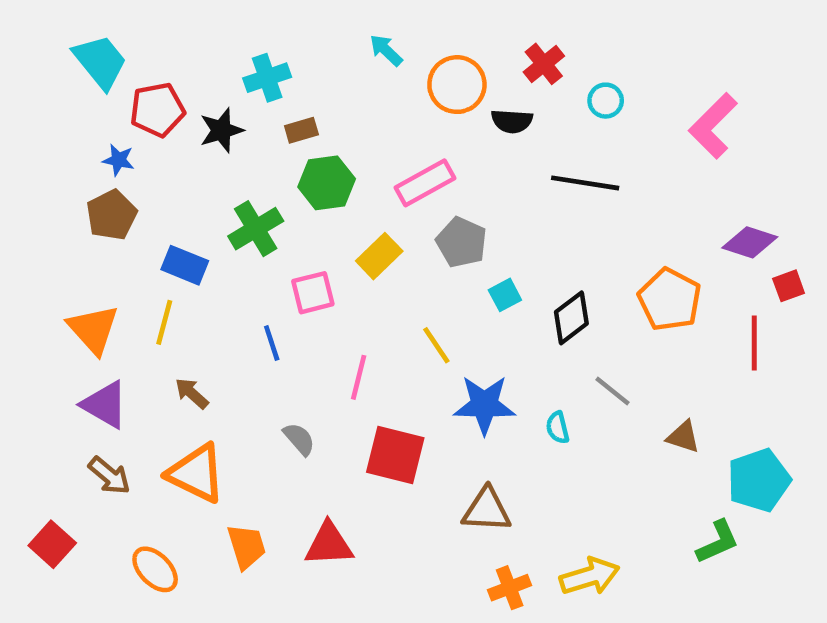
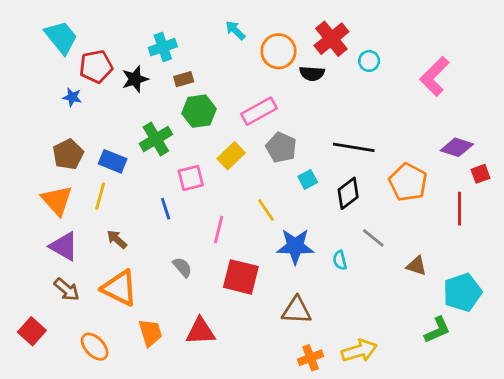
red cross: (544, 64) -> (331, 39), size x1.4
black line: (585, 183) -> (354, 147), moved
brown pentagon: (112, 215) -> (68, 154), moved

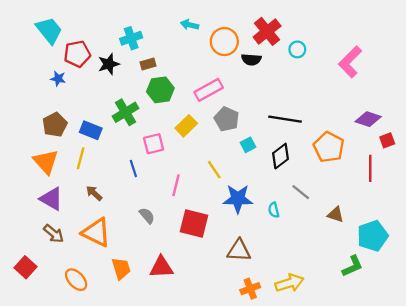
cyan arrow: (235, 30) -> (190, 25), turned -30

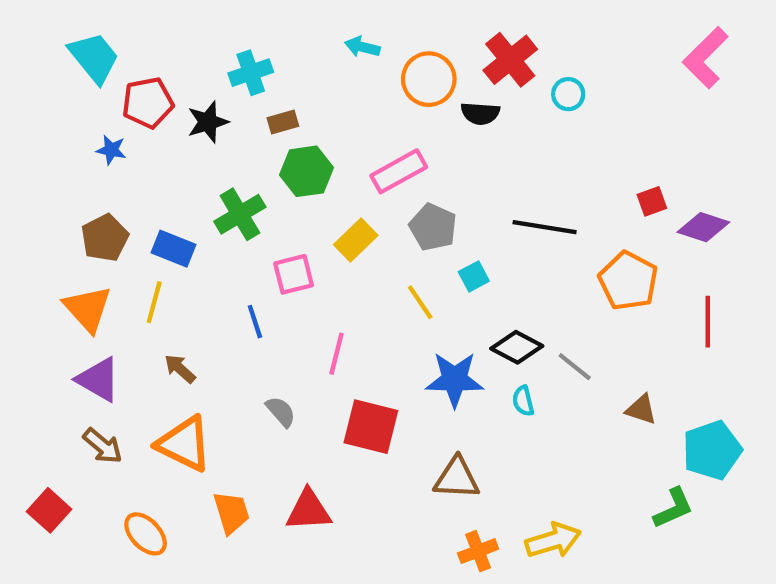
pink L-shape: (350, 62) -> (706, 58), moved
red square: (387, 140) -> (652, 201), moved
black diamond: (280, 156) -> (517, 347), moved, turned 65
yellow line: (214, 170) -> (420, 302), moved

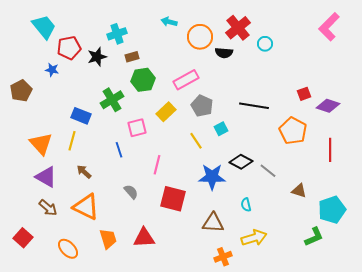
brown pentagon: (105, 238) -> (21, 91), moved
cyan semicircle: (523, 401) -> (246, 205), moved
yellow arrow: (553, 540) -> (254, 238), moved

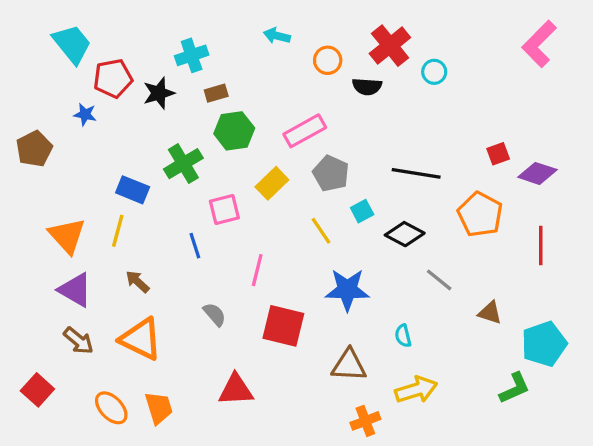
orange circle: (200, 37) -> (328, 60), size x0.7
black diamond: (241, 162) -> (405, 234), moved
orange trapezoid: (108, 239) -> (159, 408), moved

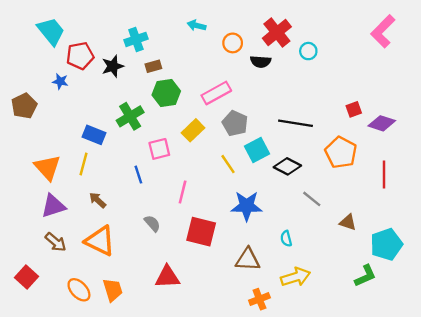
cyan square: (362, 211) -> (257, 150), size x1.5
purple triangle: (75, 290) -> (53, 206), turned -48

